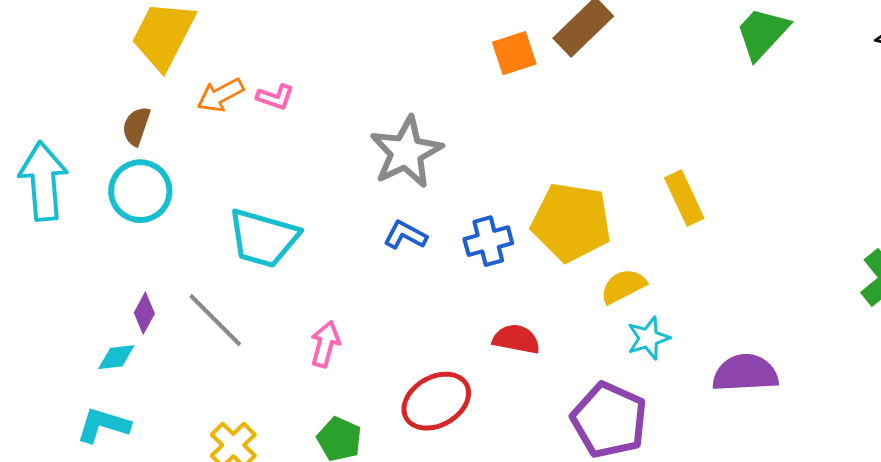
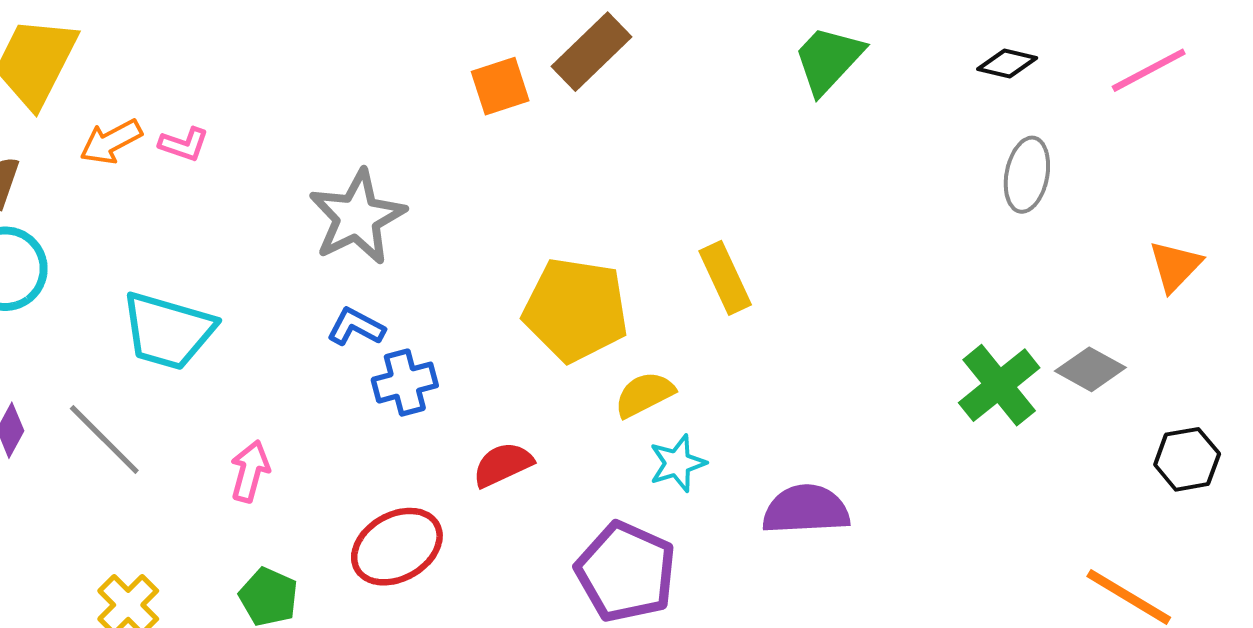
blue cross: (488, 241) -> (405, 383), moved
red semicircle: (516, 339) -> (503, 465), turned -36

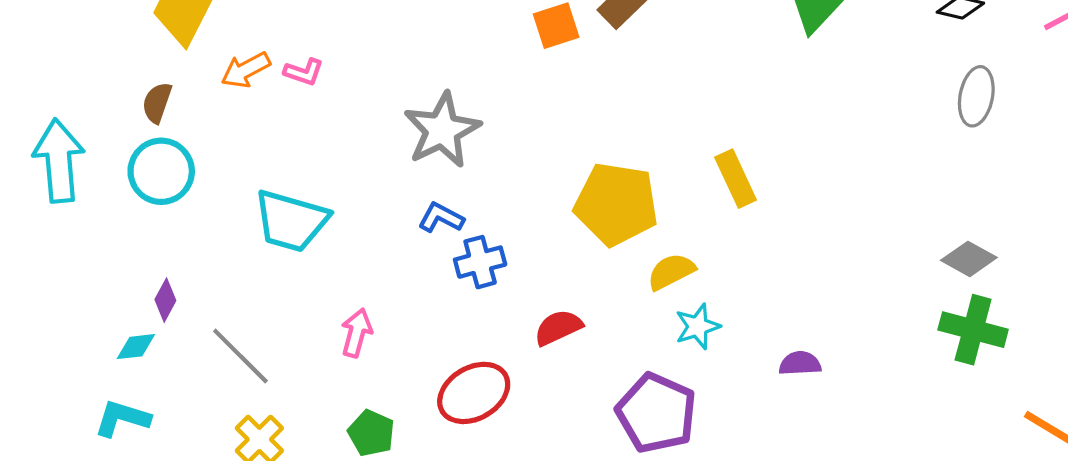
gray diamond: (1090, 369) -> (969, 259), moved
green cross: (999, 385) -> (973, 330), moved, turned -36
gray line: (104, 439) -> (240, 356), moved
purple semicircle: (806, 510) -> (800, 363), size x0.6

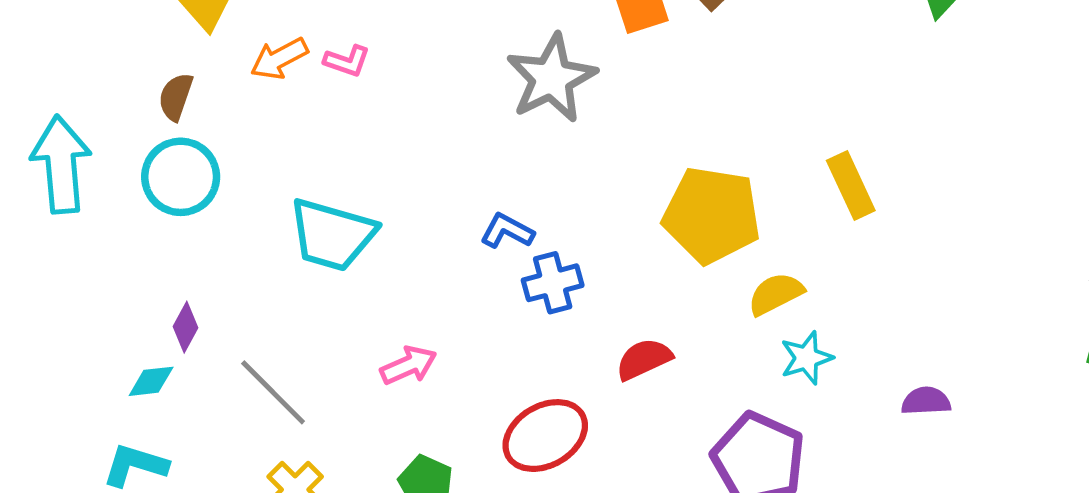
gray star: (442, 130) -> (551, 78), moved
pink arrow: (357, 333) -> (409, 365), turned 51

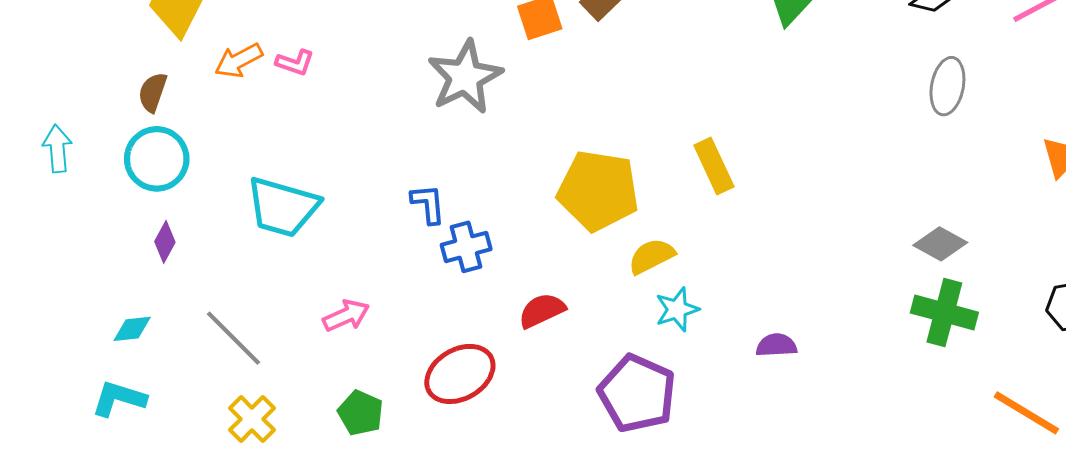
cyan arrow: (61, 164) -> (57, 149), size x0.6
blue L-shape: (507, 231) -> (428, 204), turned 57
purple diamond: (186, 327) -> (165, 242), moved

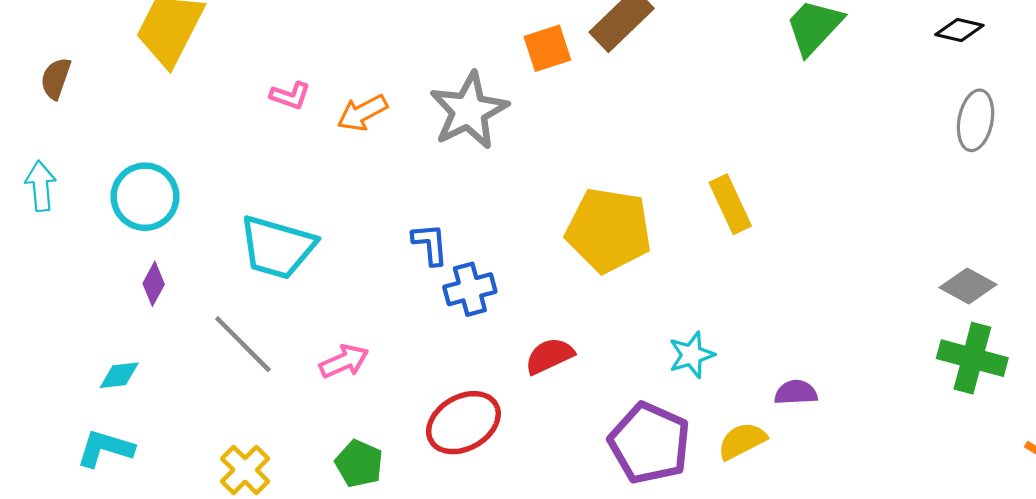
orange arrow: (239, 61) -> (362, 113), moved
brown semicircle: (153, 92) -> (56, 78), moved
yellow semicircle: (651, 256) -> (742, 441), moved
gray line: (234, 338) -> (243, 344), moved

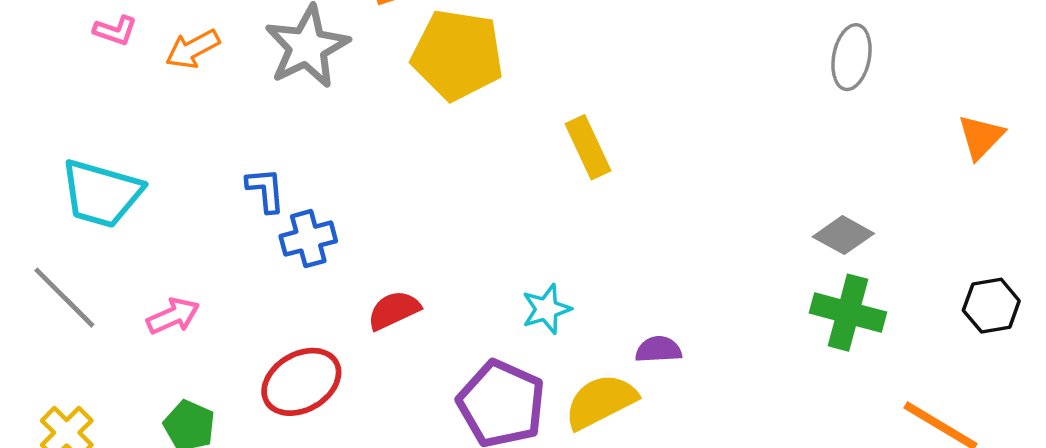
yellow pentagon: (609, 230) -> (457, 55), moved
yellow semicircle: (742, 441) -> (601, 402), size x1.4

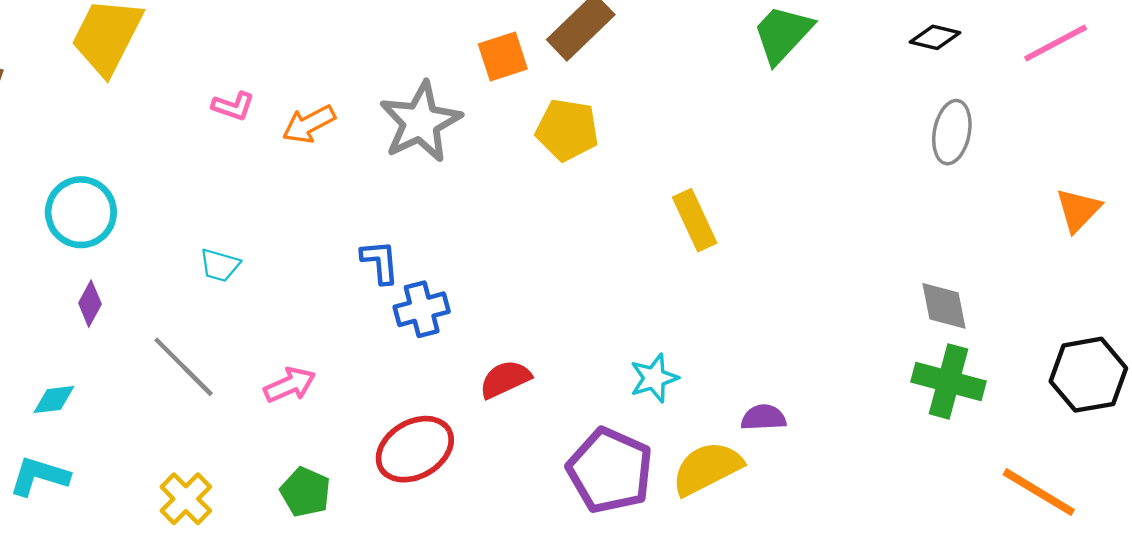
yellow pentagon: (457, 55) -> (567, 130), size x0.7
cyan trapezoid: (101, 193) -> (220, 265), size x0.5
gray diamond: (843, 235) -> (944, 306), turned 50
black hexagon: (991, 306) -> (1088, 375), size x1.4

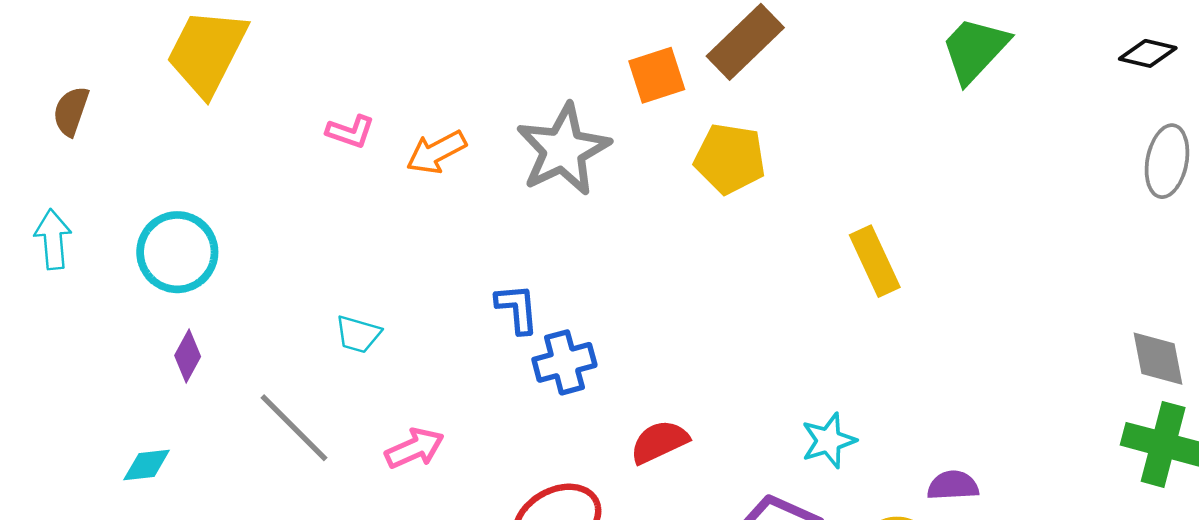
cyan trapezoid: (220, 265) -> (358, 334), moved

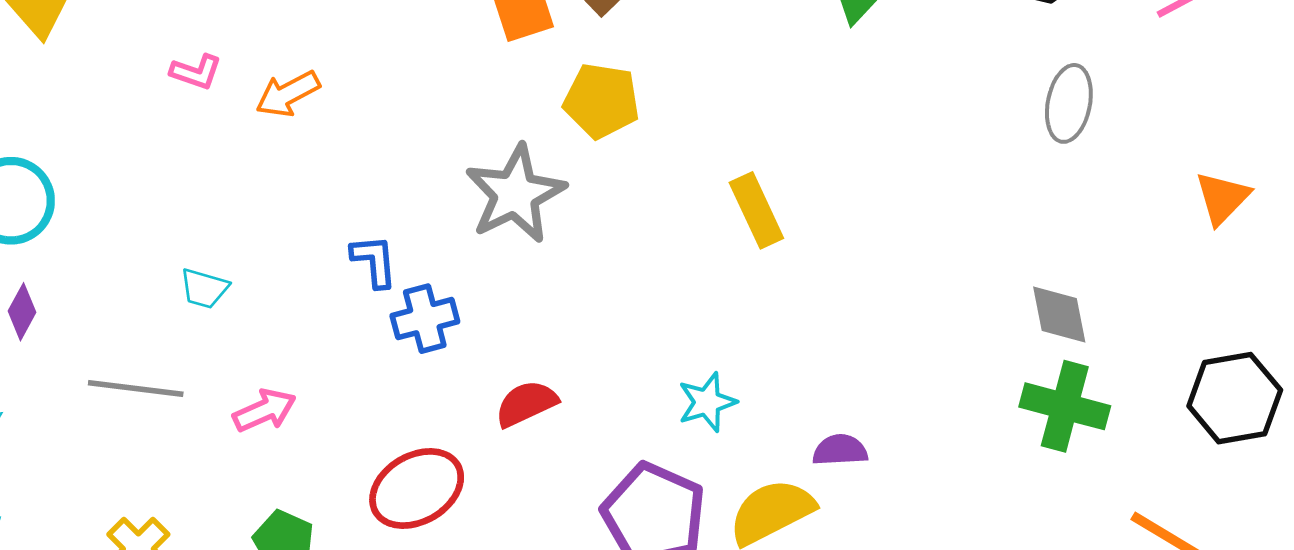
gray star: (563, 150) -> (515, 194), moved
gray line: (294, 428) -> (136, 388), turned -38

